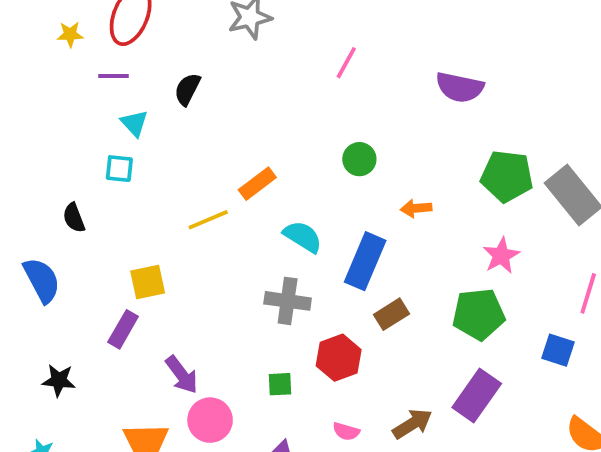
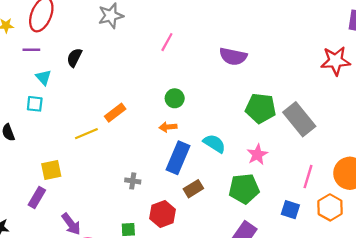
orange arrow: (416, 208) -> (168, 127), moved
cyan semicircle: (303, 237) -> (214, 143), moved
gray cross: (288, 301) -> (133, 181), size x0.6

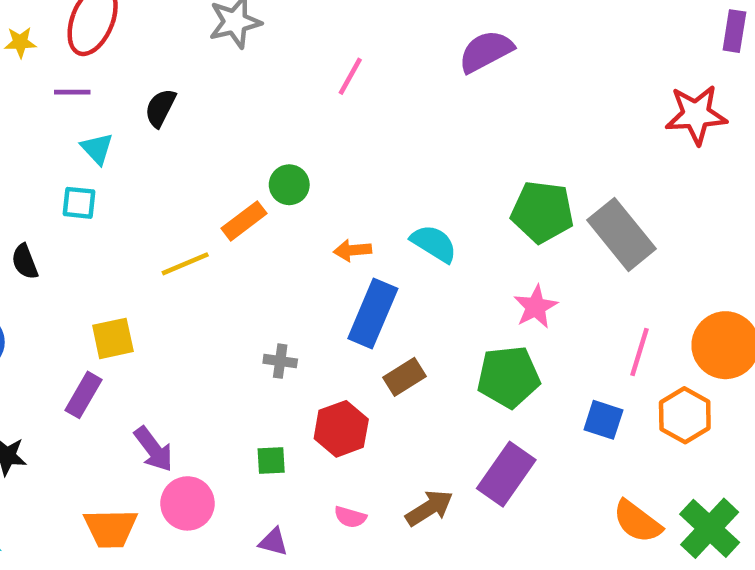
purple semicircle: (233, 56) -> (486, 51), moved, turned 140
green circle: (175, 98) -> (289, 185), moved
cyan semicircle: (214, 143) -> (434, 244), moved

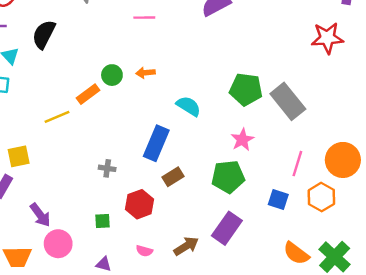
pink line: (350, 76) -> (144, 18), turned 60
black semicircle: (160, 108) -> (44, 34), size x1.4
orange arrow: (353, 250) -> (145, 73), moved

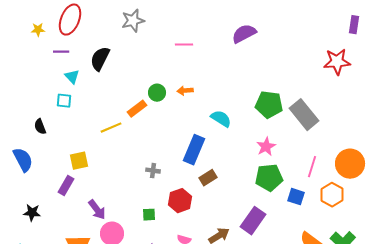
green pentagon: (228, 177) -> (269, 178), moved

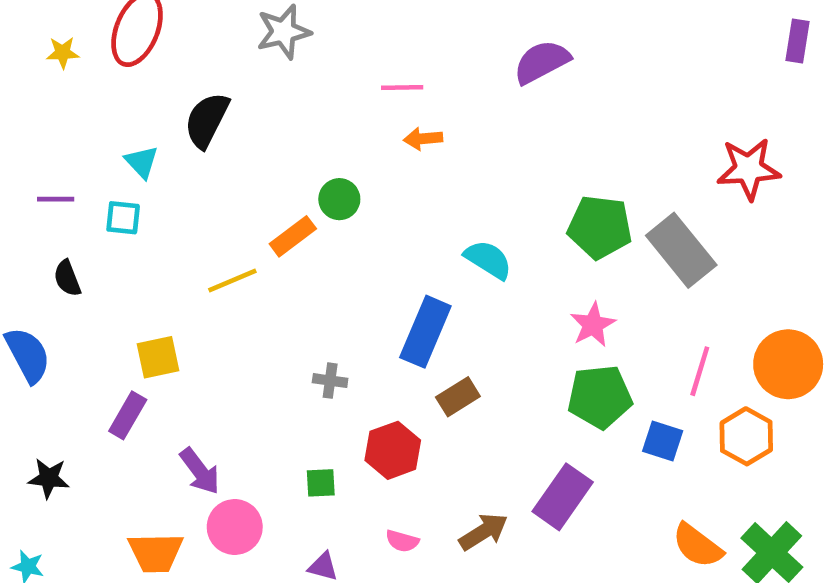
purple line: (61, 52) -> (56, 199), moved
red star: (337, 62) -> (749, 169), moved
orange arrow: (185, 91) -> (423, 139), moved

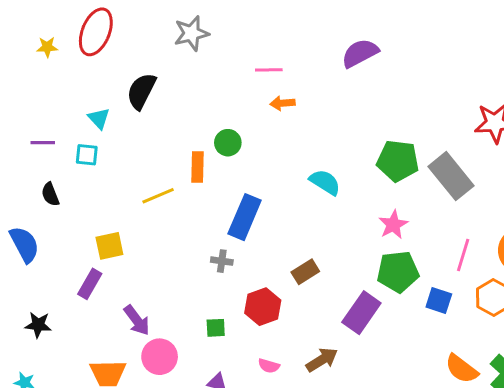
orange rectangle: (293, 236) -> (197, 167), turned -52
blue rectangle: (425, 332) -> (245, 217), moved
purple rectangle: (563, 497) -> (361, 313), moved

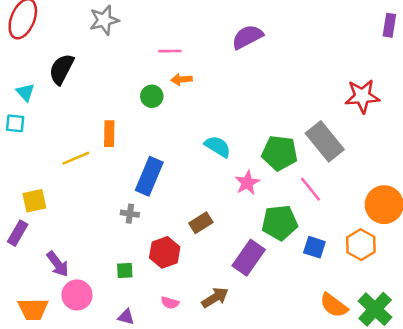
green circle: (228, 143) -> (152, 96), moved
green pentagon: (398, 161) -> (280, 153), moved
pink star: (393, 225) -> (247, 183), moved
pink line: (463, 255) -> (311, 189), moved, turned -56

